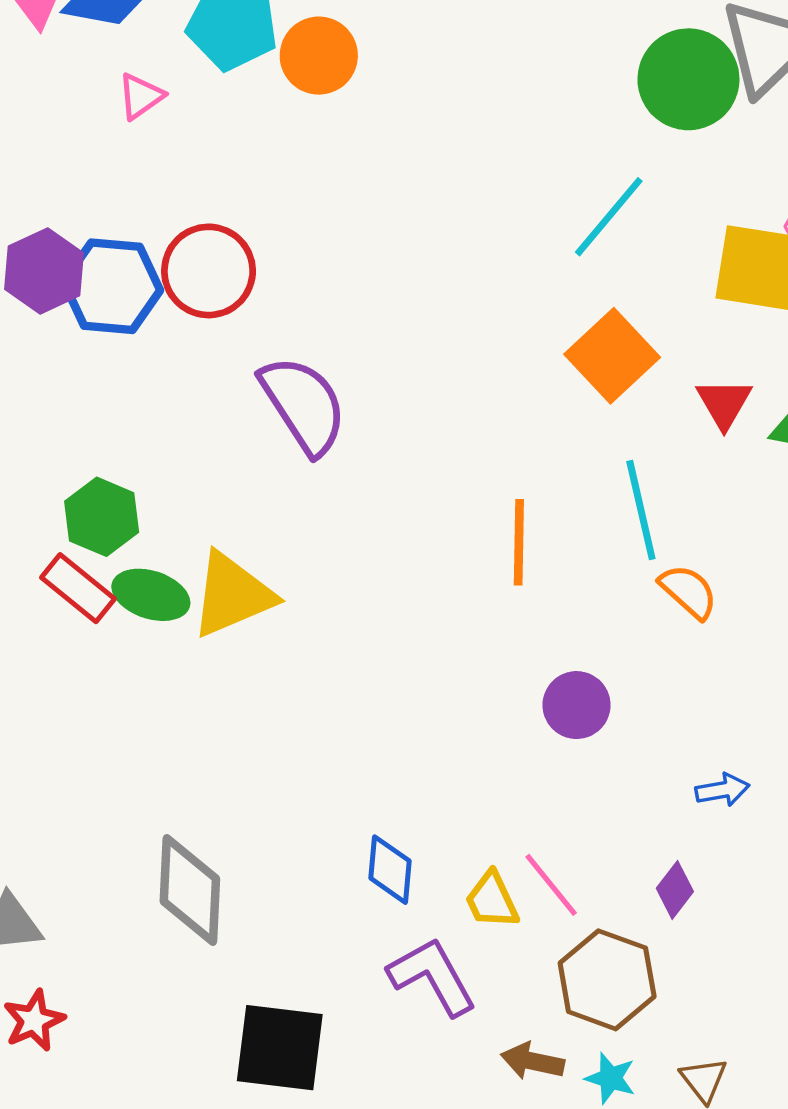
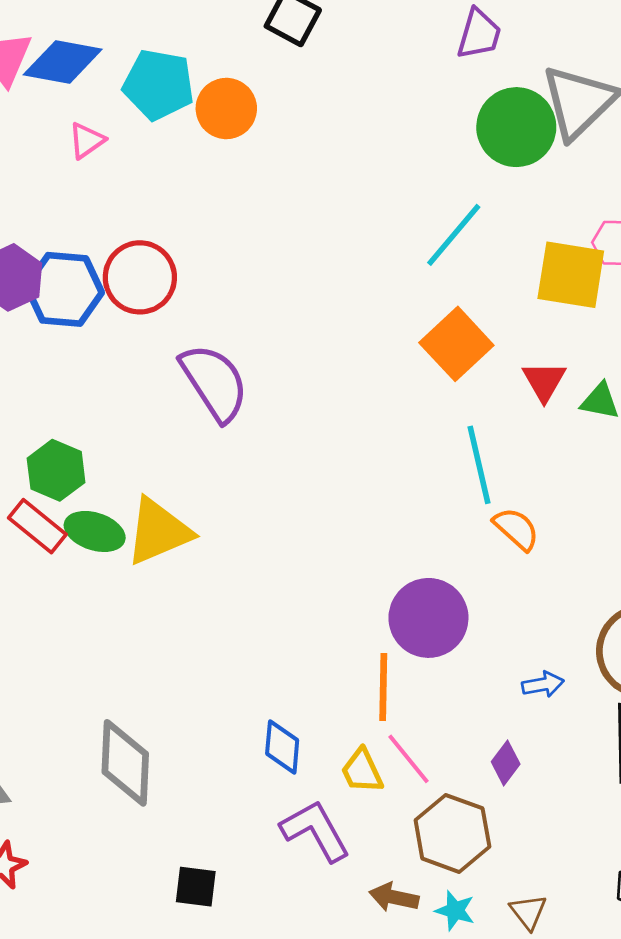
orange line: (519, 542) -> (383, 687), moved
purple circle: (577, 705) -> (428, 618), size x1.5
black square: (280, 1048) -> (196, 887), size x0.6

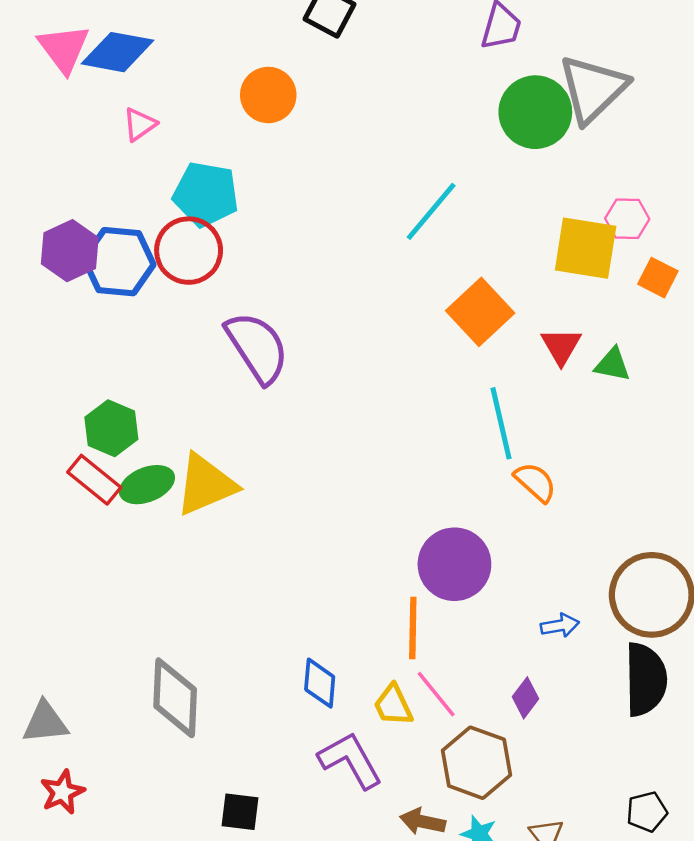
cyan pentagon: (158, 85) -> (206, 194), moved
cyan line: (454, 235) -> (431, 211), moved
green ellipse: (95, 531) -> (147, 485), turned -40

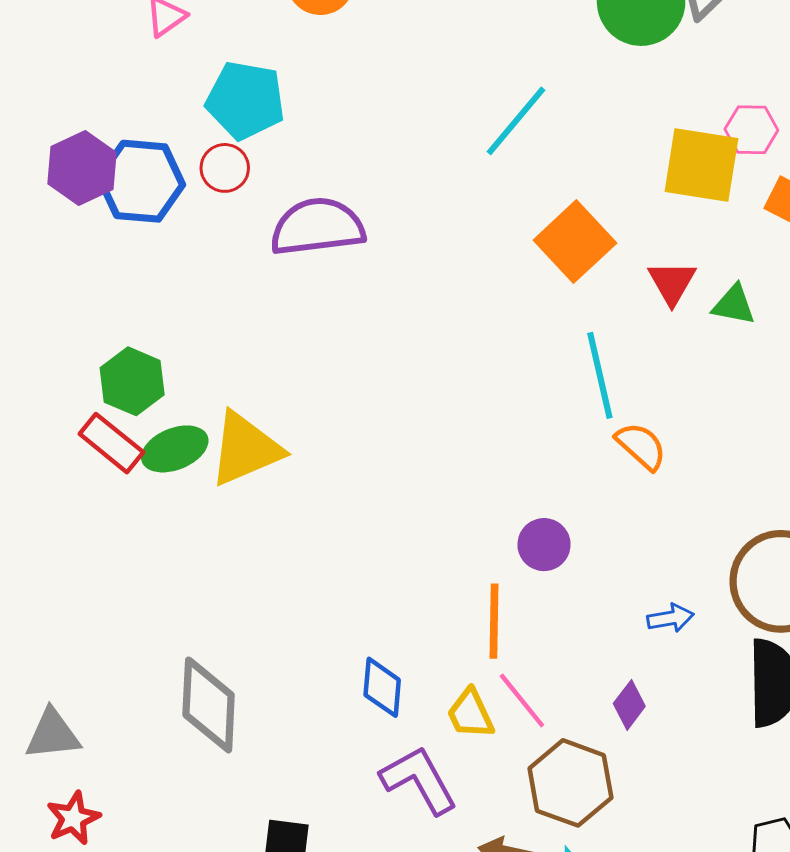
red circle: (189, 251) -> (225, 168), size x0.6
purple semicircle: (257, 347) -> (317, 227), moved, turned -64
purple circle: (454, 564) -> (544, 545), size x0.6

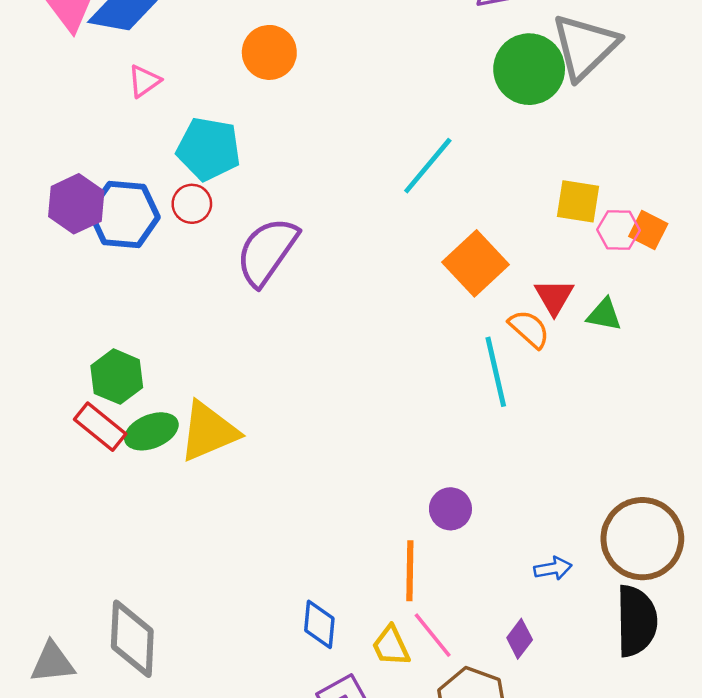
pink hexagon: (751, 130) -> (618, 230), moved
yellow square: (701, 165) -> (578, 201), size x0.7
purple semicircle: (317, 227) -> (267, 251), turned -48
orange semicircle: (641, 446) -> (529, 329), moved
gray diamond: (209, 705) -> (132, 639), moved

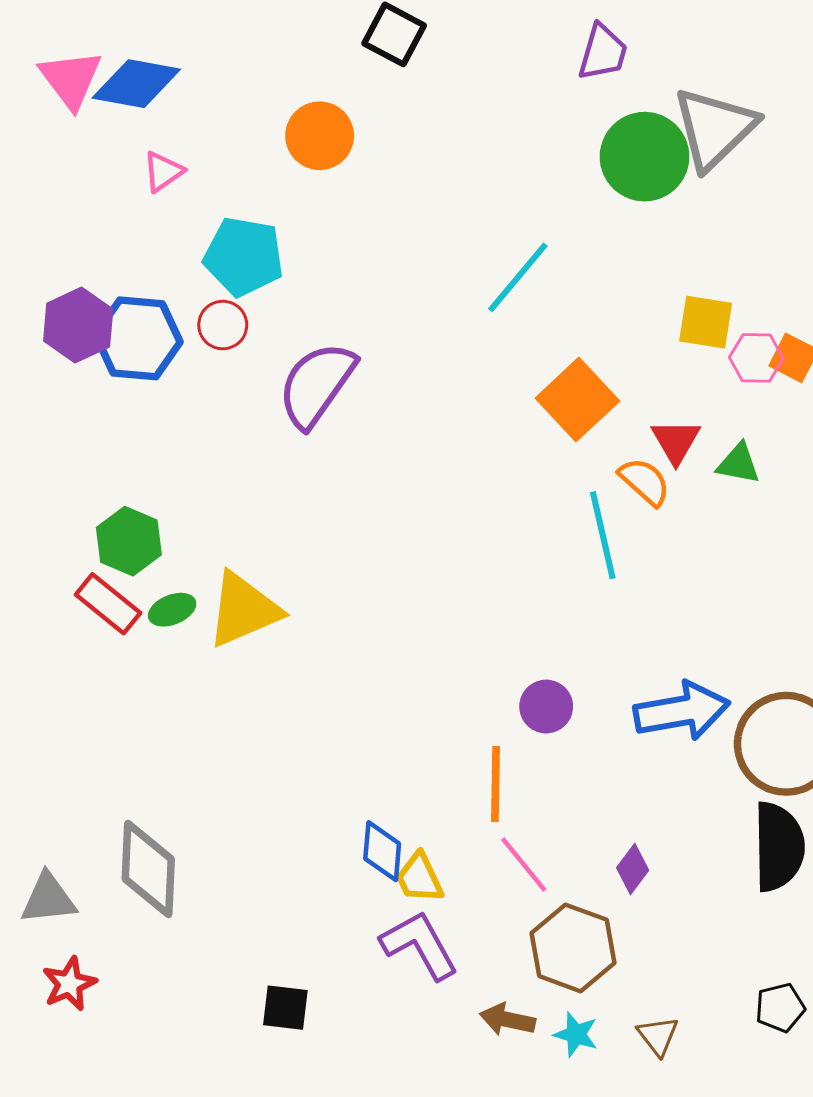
green ellipse: (151, 431) -> (172, 610), size x0.7
blue arrow: (553, 568) -> (682, 711), moved, size x2.0
yellow trapezoid: (391, 646) -> (419, 878), moved

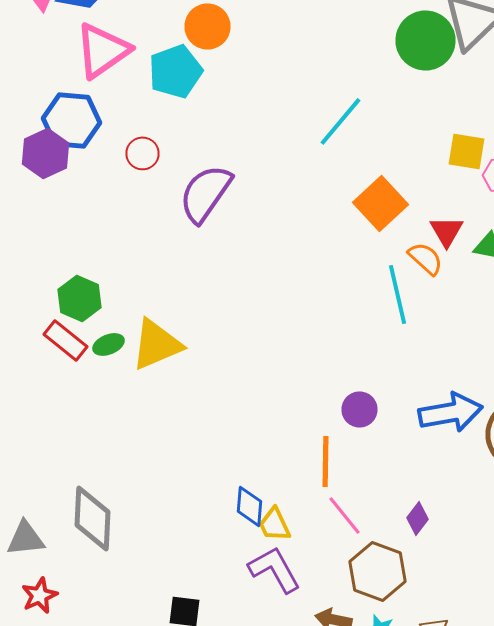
pink triangle: (163, 172) -> (102, 50), size x2.0
cyan pentagon: (244, 256) -> (176, 71), moved, turned -30
blue hexagon: (138, 338) -> (72, 120), moved

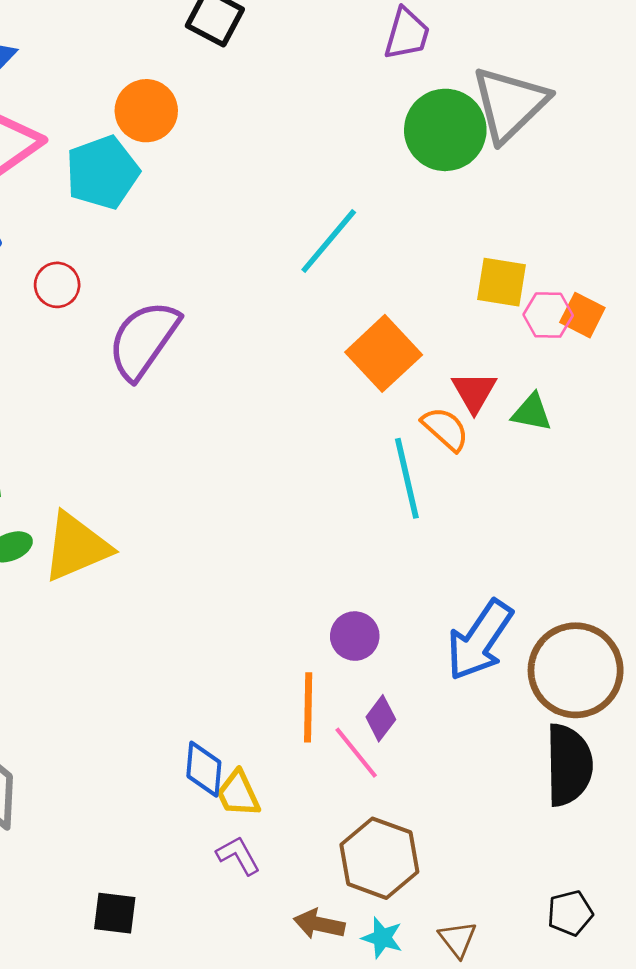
blue arrow: (450, 412) -> (480, 640), turned 134
pink line: (344, 515) -> (356, 753), moved
purple diamond: (418, 518) -> (381, 718), moved
purple L-shape: (274, 569) -> (238, 855), size x0.6

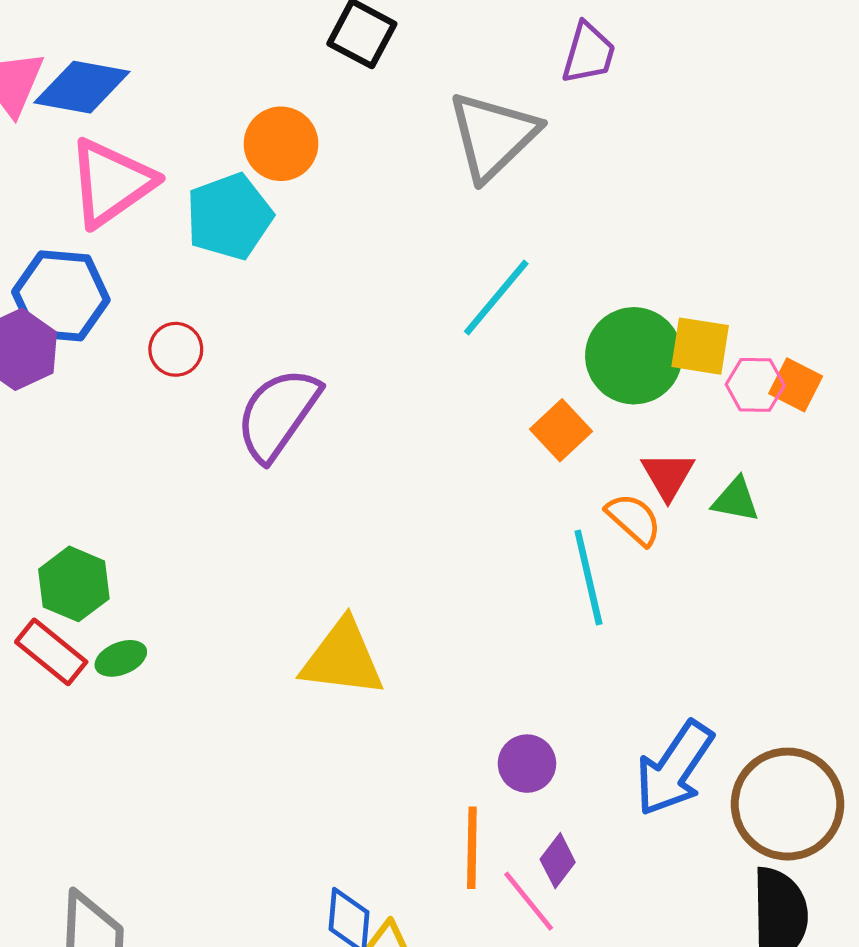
gray triangle: (510, 104) -> (493, 136), moved
green circle: (445, 130) -> (634, 356), moved
orange square: (384, 353) -> (561, 430), size x0.7
yellow triangle: (76, 547) -> (342, 658), moved, turned 30

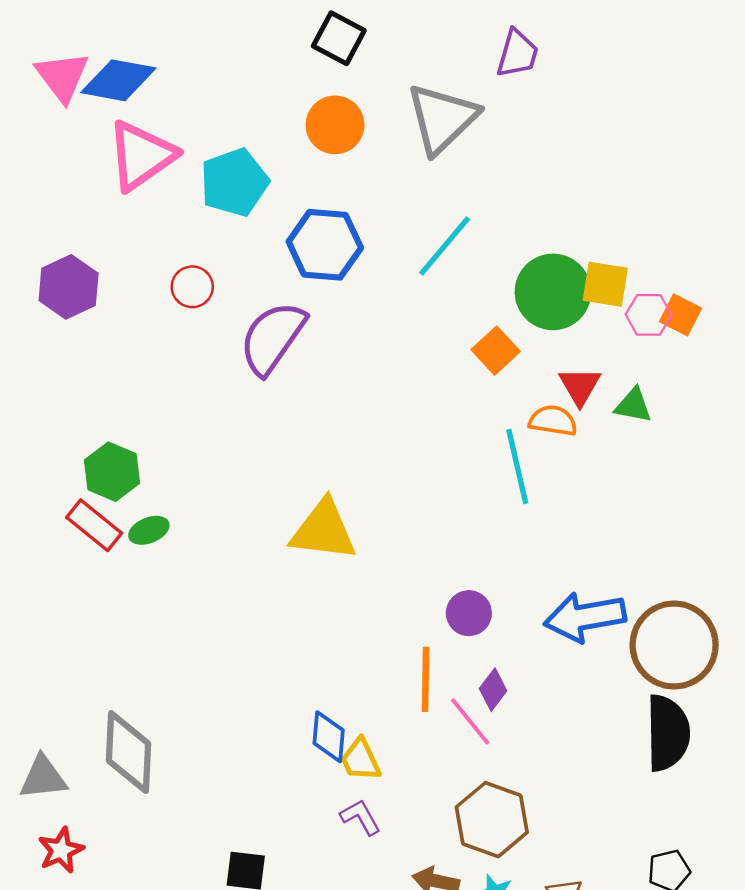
orange circle: (281, 144) -> (335, 125), moved
blue hexagon: (61, 296) -> (325, 245), moved
orange semicircle: (634, 519) -> (553, 421), turned -33
blue arrow: (674, 768) -> (585, 617), turned 46

